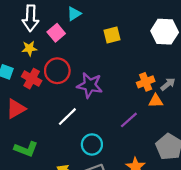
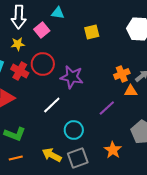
cyan triangle: (74, 14) -> (58, 13), turned 40

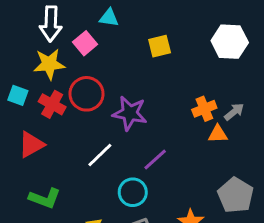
yellow star: (18, 44) -> (49, 64), size x1.5
purple line: (107, 108) -> (155, 159), moved

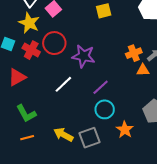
yellow star: (49, 64) -> (29, 23), turned 30
cyan circle: (133, 192) -> (105, 109), moved
green L-shape: (45, 198) -> (26, 113), turned 40

